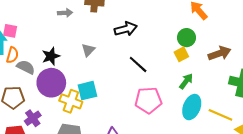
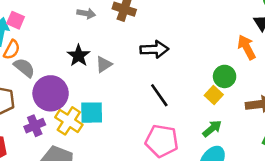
yellow square: (181, 54) -> (214, 95), turned -32
black star: (51, 56) -> (79, 56), moved, turned -30
purple cross: (33, 118) -> (35, 126), moved

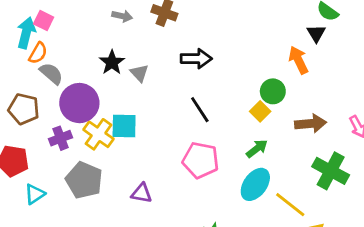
gray triangle: (104, 64) -> (139, 73), turned -42

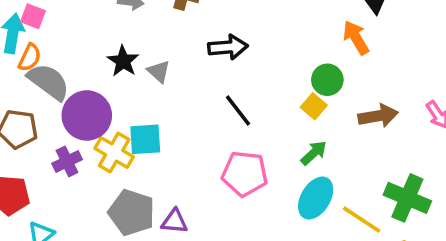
gray semicircle: (51, 73) -> (49, 82), size x1.4
green cross: (331, 171) -> (407, 198), moved
gray pentagon: (84, 180) -> (132, 213), moved

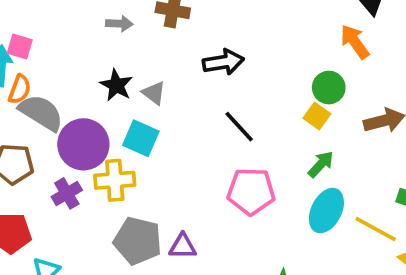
cyan square: (145, 139) -> (141, 138), moved, turned 32
yellow cross: (114, 153) -> (115, 180), turned -30

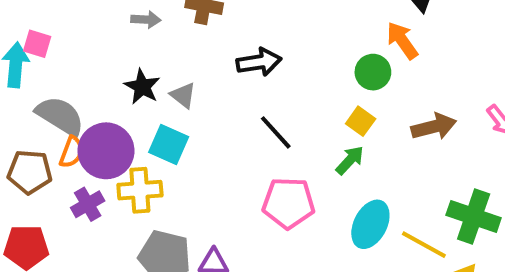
green circle: (329, 88) -> (373, 72), moved
orange semicircle: (20, 89) -> (72, 152), moved
green arrow: (321, 164) -> (350, 160), moved

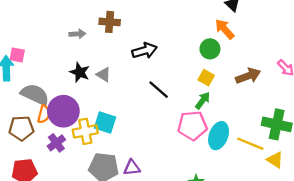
cyan square: (169, 144) -> (105, 122), moved
pink pentagon: (288, 203) -> (192, 126), moved

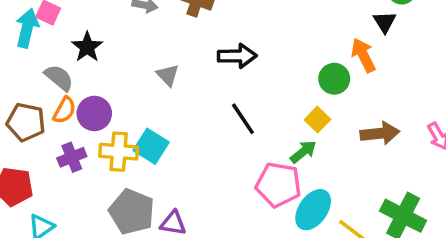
black star: (80, 72) -> (87, 47), moved
gray semicircle: (35, 94) -> (59, 78), size x0.7
purple circle: (63, 111) -> (94, 113), size x0.7

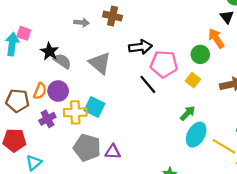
gray triangle: (168, 75) -> (100, 63), size x1.6
gray semicircle: (59, 78) -> (62, 61), moved
green arrow: (303, 152) -> (188, 113), moved
pink pentagon: (278, 185) -> (164, 64), moved

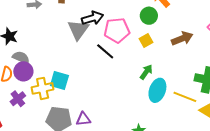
gray semicircle: (62, 61) -> (21, 58), moved
gray triangle: (100, 63) -> (78, 30), moved, turned 35
yellow square: (193, 80) -> (146, 41), turned 32

